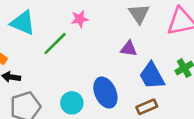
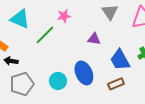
purple triangle: (129, 49) -> (94, 39), moved

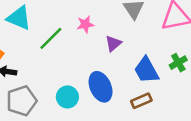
pink star: (64, 16) -> (85, 24), moved
purple triangle: (94, 39) -> (113, 43), turned -48

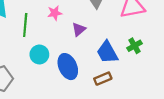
green line: (51, 38) -> (25, 25), turned -40
cyan circle: (67, 97) -> (39, 54), moved

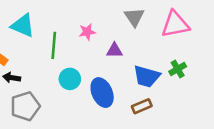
purple triangle: (79, 29) -> (114, 50), turned 40
blue trapezoid: (107, 52) -> (147, 76), turned -45

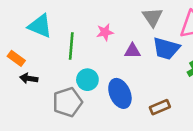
blue trapezoid: (147, 76) -> (166, 48), moved
gray pentagon: (25, 106) -> (67, 102), moved

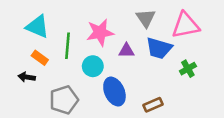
pink star: (105, 32) -> (100, 33), size x1.6
orange rectangle: (16, 58) -> (40, 58), moved
cyan circle: (87, 80) -> (93, 66), moved

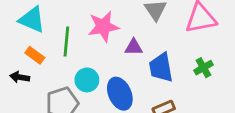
blue trapezoid: (159, 48) -> (161, 68), moved, turned 64
cyan circle: (93, 66) -> (87, 80), moved

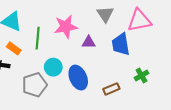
blue trapezoid: (161, 68) -> (121, 44), moved
green cross: (203, 68) -> (142, 75), moved

